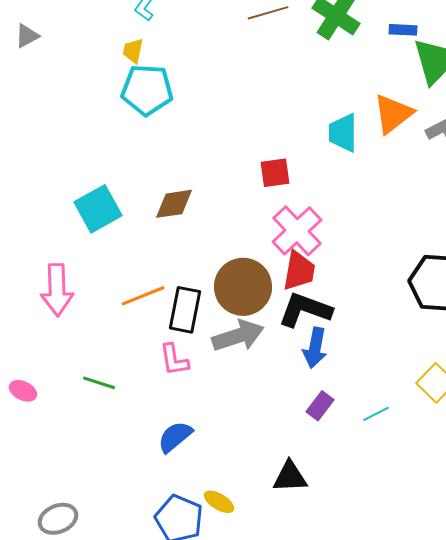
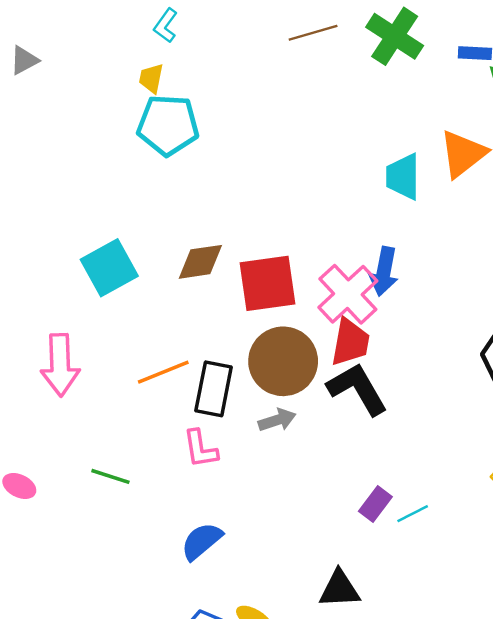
red square: (275, 173) -> (268, 283), moved, size x1.6
black L-shape: (305, 310) -> (357, 389), turned 40
gray arrow: (238, 336) -> (277, 420), size x0.6
blue arrow: (315, 348) -> (384, 271), moved
cyan line: (376, 414) -> (413, 514), moved

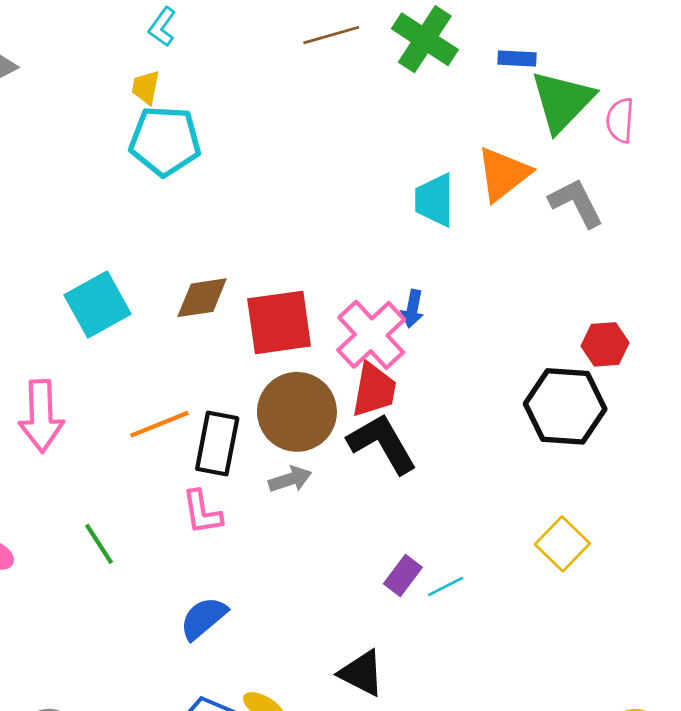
blue arrow: (384, 271) -> (412, 309), size x0.7
green line: (110, 476) -> (99, 544), turned 39
black triangle: (339, 589) -> (362, 673), turned 30

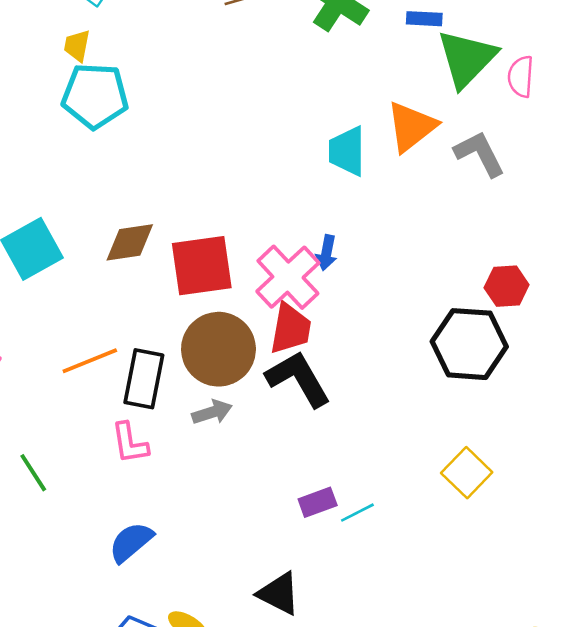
purple rectangle: (403, 576) -> (318, 502), turned 33

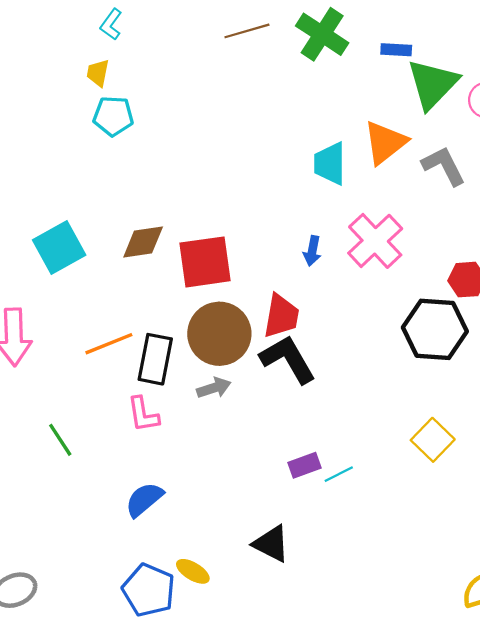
cyan pentagon: (95, 96) -> (113, 116), size x0.7
pink cross: (288, 277) -> (375, 241), moved

